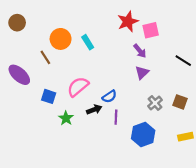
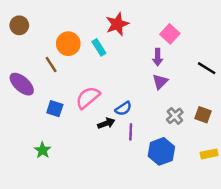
red star: (128, 22) -> (117, 24), moved
pink square: (151, 30) -> (170, 34), turned -35
purple arrow: (140, 51) -> (158, 57), turned 40
green star: (66, 118) -> (43, 150), moved

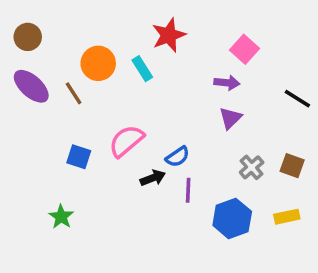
purple arrow: (158, 57) -> (227, 83), turned -84
purple ellipse: (22, 84) -> (31, 86), moved
yellow rectangle: (209, 154) -> (287, 217), moved

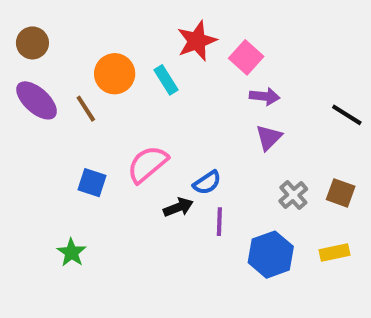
pink square: (244, 49) -> (246, 57), moved

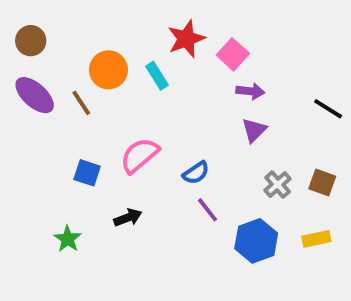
black arrow: (178, 207) -> (128, 218), moved
purple line: (219, 222) -> (208, 210), turned -40

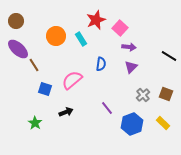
brown line: (81, 103) -> (34, 65), moved
blue semicircle: (196, 173) -> (101, 64), moved, turned -48
yellow rectangle: (316, 239) -> (163, 123), turned 56

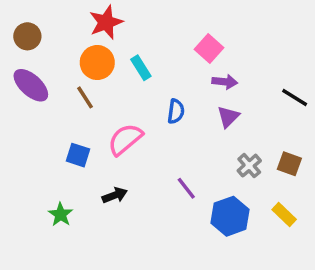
red star: (96, 20) -> (106, 22), moved
brown line: (34, 65) -> (85, 97), moved

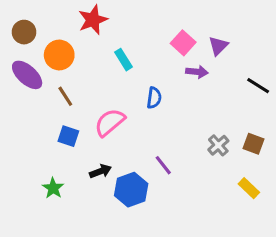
orange circle: (97, 63) -> (59, 55), moved
brown line: (85, 97) -> (65, 96), moved
purple triangle: (228, 117) -> (218, 46), moved
blue hexagon: (230, 216) -> (131, 190), moved

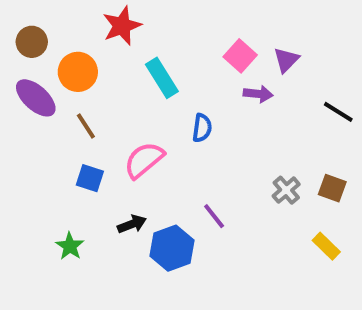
cyan rectangle: (123, 60) -> (162, 78), size x1.4

